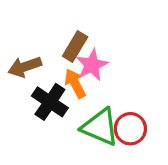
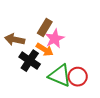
brown arrow: (25, 67) -> (15, 40), turned 30
orange arrow: (75, 83) -> (45, 50), turned 150

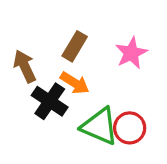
pink star: (55, 39) -> (131, 53), moved
brown arrow: (15, 40) -> (25, 66), turned 54

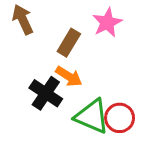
pink star: (131, 53) -> (107, 23), moved
brown arrow: (25, 66) -> (23, 19), moved

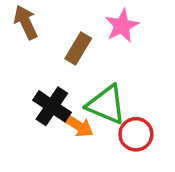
orange arrow: (69, 76) -> (78, 126), moved
green triangle: (92, 116) -> (106, 105), moved

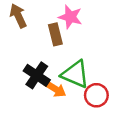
pink star: (122, 26) -> (70, 17), moved, turned -30
brown rectangle: (78, 48) -> (55, 34), turned -45

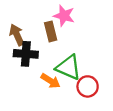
brown arrow: (18, 16) -> (17, 35), moved
black cross: (37, 75) -> (26, 54), moved, turned -30

